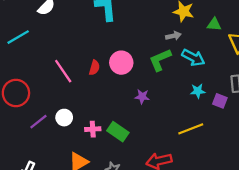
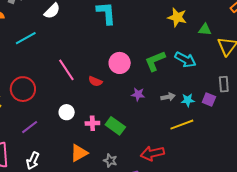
gray arrow: (173, 36) -> (168, 97), moved
red semicircle: (94, 68) -> (95, 81), moved, turned 96
cyan star: (198, 91) -> (188, 100), moved
purple line: (38, 122) -> (30, 127), moved

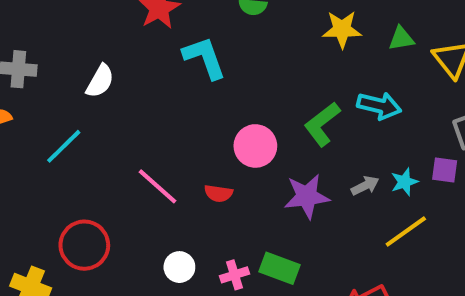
purple star: (138, 94) -> (307, 196), size x1.6

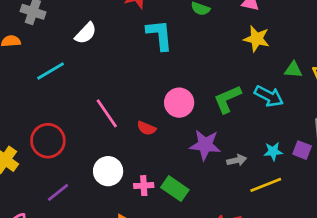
green triangle: (401, 39) -> (293, 70), moved
gray arrow: (365, 186) -> (237, 160), moved
white circle: (179, 267) -> (108, 171), size x1.4

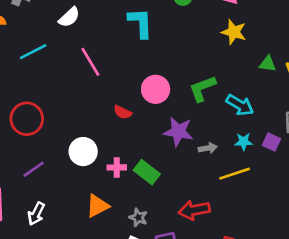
cyan arrow: (269, 96) -> (240, 105), moved
pink line: (107, 113) -> (90, 62), moved

